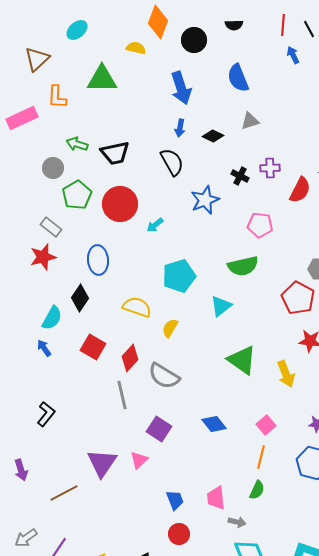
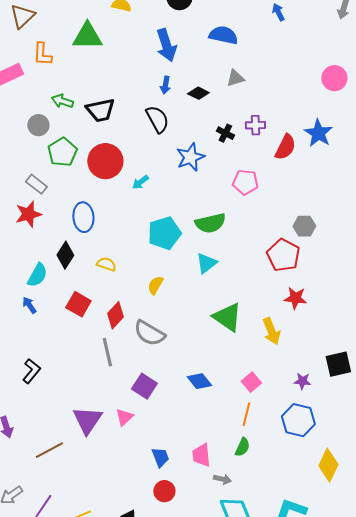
blue semicircle: (238, 78) -> (223, 35), turned 124
green semicircle: (243, 266) -> (210, 223), moved
yellow semicircle: (137, 307) -> (106, 264), moved, size x0.7

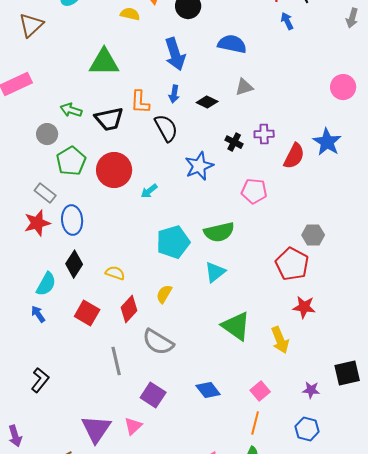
green triangle: (87, 36) -> (104, 62), moved
orange L-shape: (42, 54) -> (140, 102), moved
blue ellipse: (83, 217) -> (72, 220), moved
red diamond: (115, 315) -> (129, 309), moved
blue hexagon: (298, 420) -> (307, 429), size x0.7

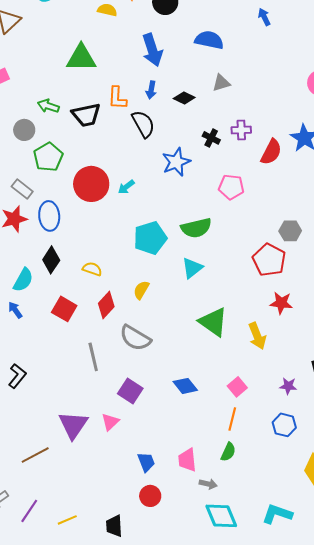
red circle: (114, 170) -> (91, 184), moved

